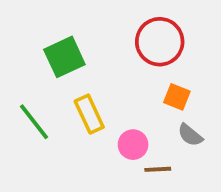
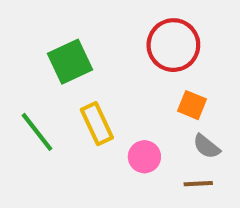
brown line: (158, 169) -> (198, 184), moved

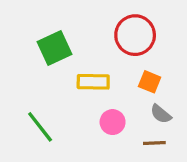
yellow rectangle: (97, 124) -> (93, 82), moved, turned -64
green line: (37, 132) -> (40, 127), moved

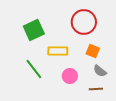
green line: (40, 127) -> (34, 69), moved

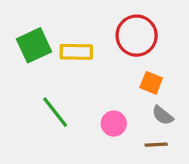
green square: (34, 30) -> (34, 45), moved
yellow rectangle: (58, 51) -> (76, 52), moved

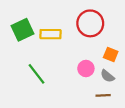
orange square: (151, 83) -> (111, 55), moved
pink circle: (114, 124) -> (86, 69), moved

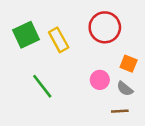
yellow rectangle: (50, 34) -> (59, 40), turned 60

